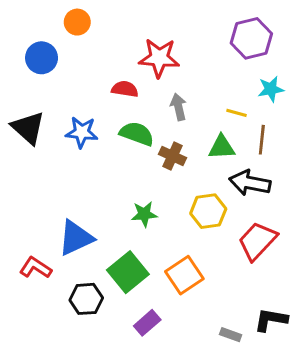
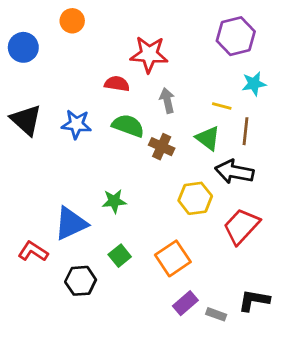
blue circle: (42, 58) -> (23, 47), moved
green triangle: (222, 147) -> (208, 138), turned 40
green star: (144, 214) -> (114, 201), moved
green square: (128, 272) -> (120, 256), size x0.6
purple rectangle: (147, 323) -> (185, 303), moved

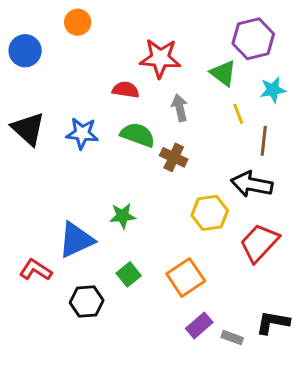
yellow line: (222, 106) -> (238, 114), turned 54
green triangle: (208, 138) -> (223, 73), moved

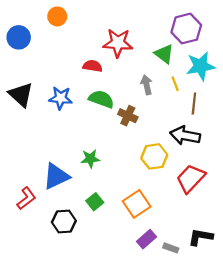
cyan star: (273, 90) -> (201, 66), size x1.5
gray arrow: (180, 108) -> (147, 85), moved
red L-shape: (36, 270) -> (26, 198), turned 110

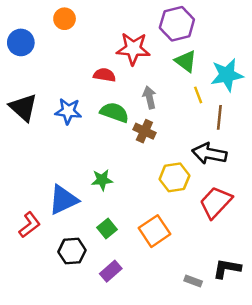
purple hexagon: (186, 29) -> (177, 24), moved
gray arrow: (147, 85) -> (149, 97), moved
purple rectangle: (147, 239) -> (111, 271), moved

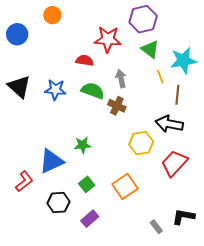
gray rectangle: (193, 281) -> (156, 227), turned 32

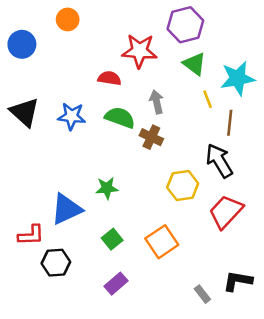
black arrow: (169, 124) -> (219, 161), turned 48
red L-shape: (24, 181) -> (31, 235), turned 35
black hexagon: (58, 203) -> (56, 263), moved

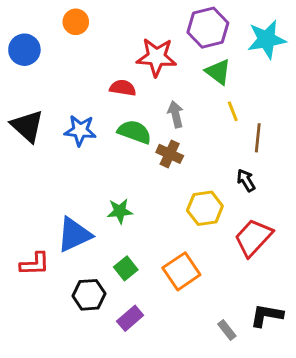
cyan star: (238, 78) -> (267, 39), moved
black arrow: (219, 161) -> (246, 180), size x0.6
black hexagon: (56, 263) -> (89, 295), moved

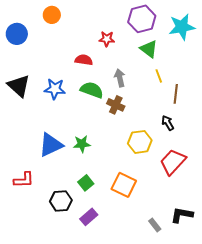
red star: (156, 57) -> (107, 39), size x0.6
blue triangle: (74, 235) -> (51, 145), moved
orange square: (181, 271) -> (124, 185), turned -30

